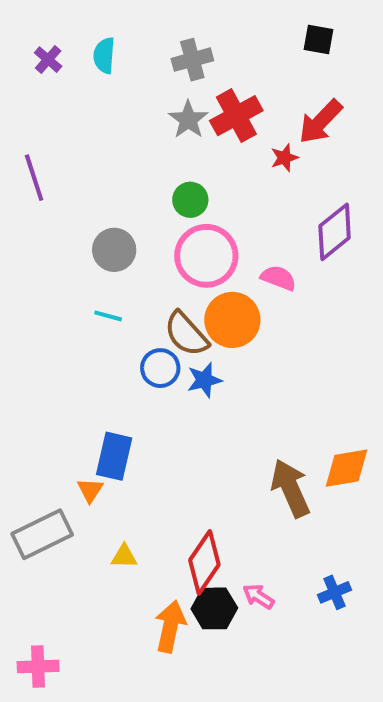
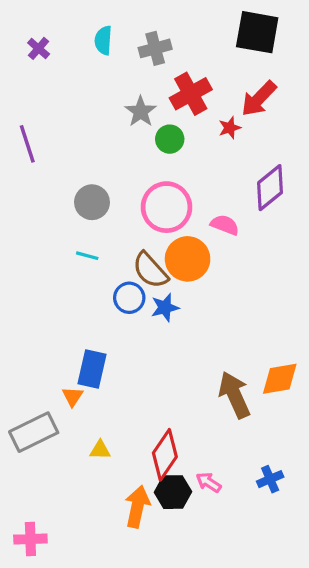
black square: (319, 40) -> (257, 32), size x1.8
cyan semicircle: (104, 56) -> (103, 40), moved
gray star: (188, 120) -> (141, 112), moved
green circle: (190, 200) -> (170, 139), moved

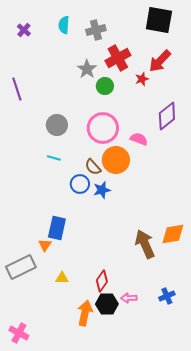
brown semicircle: (150, 270) -> (93, 167), size x0.7
red diamond: (165, 455) -> (102, 281), size x0.7
pink arrow: (209, 482) -> (129, 298), turned -35
pink cross: (30, 539) -> (19, 333), turned 30

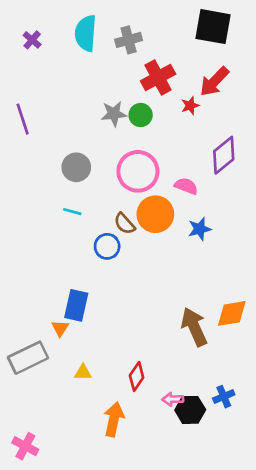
cyan semicircle: (64, 25) -> (86, 33), size x1.5
gray star: (87, 69) -> (114, 114), moved, turned 30
blue star: (102, 190) -> (200, 229), moved
black hexagon: (107, 304) -> (190, 410), moved

